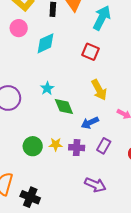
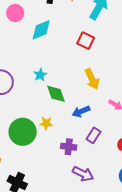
yellow star: (56, 144) -> (46, 123), moved
green circle: (33, 146) -> (23, 132), size x1.4
purple cross: (77, 148) -> (69, 147), moved

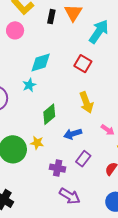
cyan diamond: (41, 30) -> (41, 62), moved
cyan star: (40, 75) -> (29, 85), moved
green diamond: (56, 94) -> (49, 114), turned 65

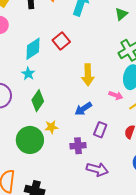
red square: (83, 64) -> (61, 41), moved, turned 36
yellow arrow: (86, 103) -> (88, 75), turned 35
green diamond: (49, 114) -> (38, 101), moved

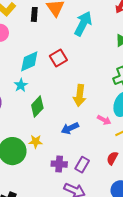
green diamond: (38, 101) -> (37, 107), moved
purple rectangle: (100, 130) -> (82, 165), moved

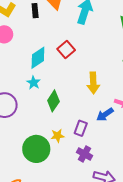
blue arrow: (70, 128) -> (105, 115), moved
purple cross: (59, 164) -> (85, 154), turned 35
purple rectangle: (82, 165) -> (81, 128), moved

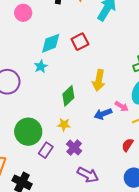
green diamond: (53, 101) -> (68, 96), moved
purple rectangle: (81, 128) -> (46, 150), moved
yellow star: (58, 136) -> (64, 125), moved

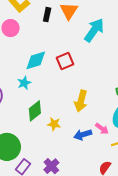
green diamond: (68, 96) -> (35, 111), moved
yellow star: (64, 125) -> (54, 124), moved

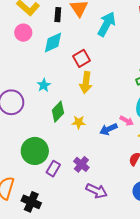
cyan diamond: (36, 60) -> (53, 42), moved
yellow arrow: (81, 101) -> (86, 82), moved

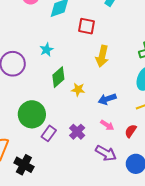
red square: (82, 58) -> (87, 26), turned 36
yellow arrow: (86, 82) -> (102, 56), moved
pink arrow: (127, 121) -> (107, 125), moved
purple arrow: (97, 191) -> (106, 153), moved

